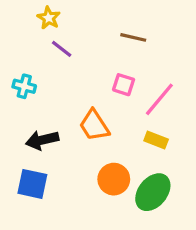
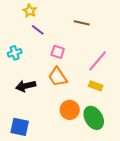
pink square: (124, 85) -> (58, 52), moved
cyan cross: (24, 86) -> (15, 53), turned -32
blue square: (32, 184) -> (20, 127), moved
green ellipse: (153, 192) -> (94, 118), turned -70

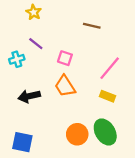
purple line: (38, 30) -> (36, 44), moved
orange circle: (70, 110) -> (77, 134), moved

